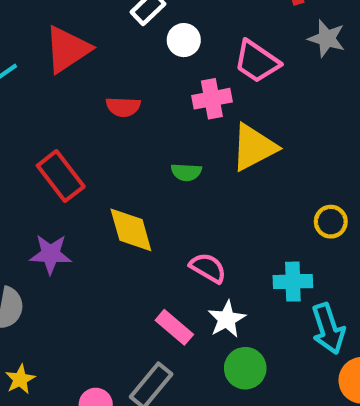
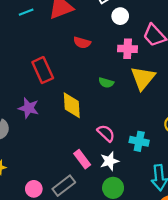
yellow triangle: (254, 147) -> (143, 78), turned -36
cyan cross: (293, 282) -> (139, 141), moved

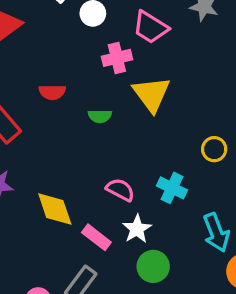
red semicircle: (82, 43) -> (52, 92), moved
yellow diamond: (72, 105) -> (55, 209), moved
cyan cross: (139, 141) -> (172, 188), turned 30

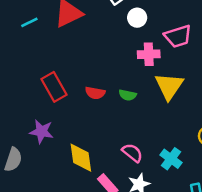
pink trapezoid: (150, 27) -> (178, 36), turned -60
red semicircle: (52, 92) -> (95, 93), moved

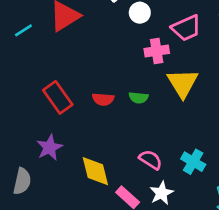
purple star: (42, 132) -> (50, 147), turned -30

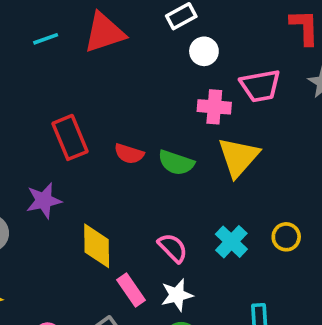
green semicircle: (139, 98) -> (176, 163), size x1.4
cyan cross: (193, 162) -> (231, 242), moved

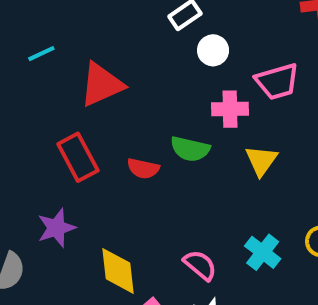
red triangle: (104, 33) -> (102, 85), moved
yellow triangle: (238, 157) -> (261, 160), size x0.7
green semicircle: (176, 163) -> (190, 149), moved

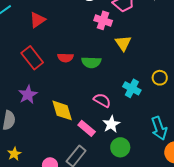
red triangle: (102, 85) -> (37, 20), size x0.7
pink cross: (230, 109) -> (103, 20), turned 30
green semicircle: (190, 149) -> (91, 62), moved

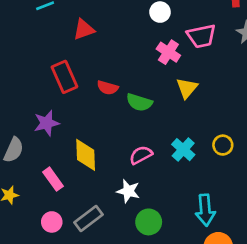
pink semicircle: (102, 100) -> (141, 155), turned -72
white star: (111, 124) -> (128, 191), moved, turned 30
pink rectangle: (87, 128) -> (53, 179), moved

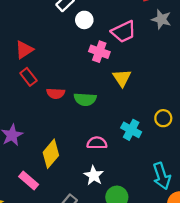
red rectangle: (64, 77) -> (28, 77), moved, size x0.7
yellow diamond: (86, 155) -> (51, 154), turned 56
pink semicircle: (141, 155) -> (97, 143), turned 42
white star: (128, 191) -> (94, 176), turned 30

